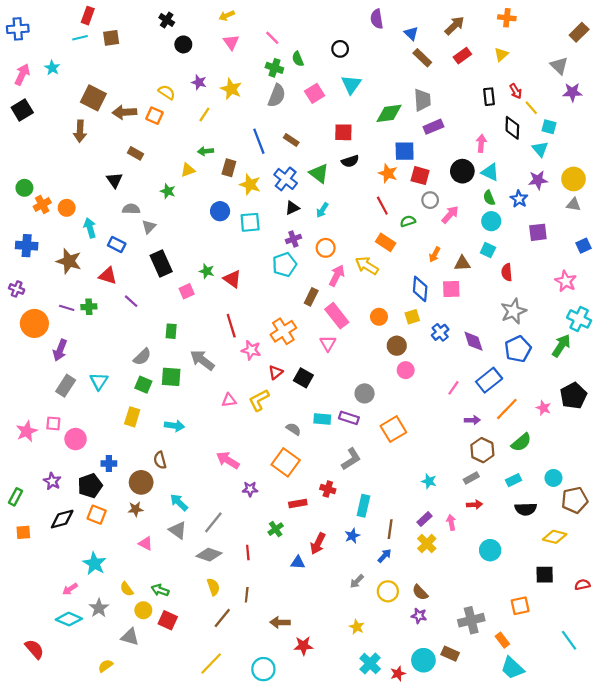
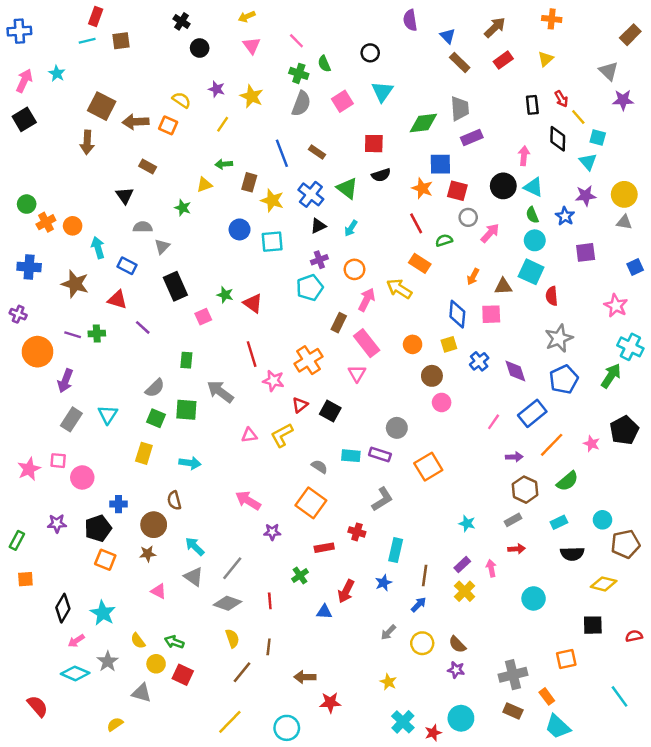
cyan square: (488, 250) -> (531, 272), size x1.5
purple star: (52, 481) -> (57, 523), turned -30
black diamond: (62, 519) -> (63, 608), moved, turned -45
brown rectangle: (450, 654) -> (513, 711), moved

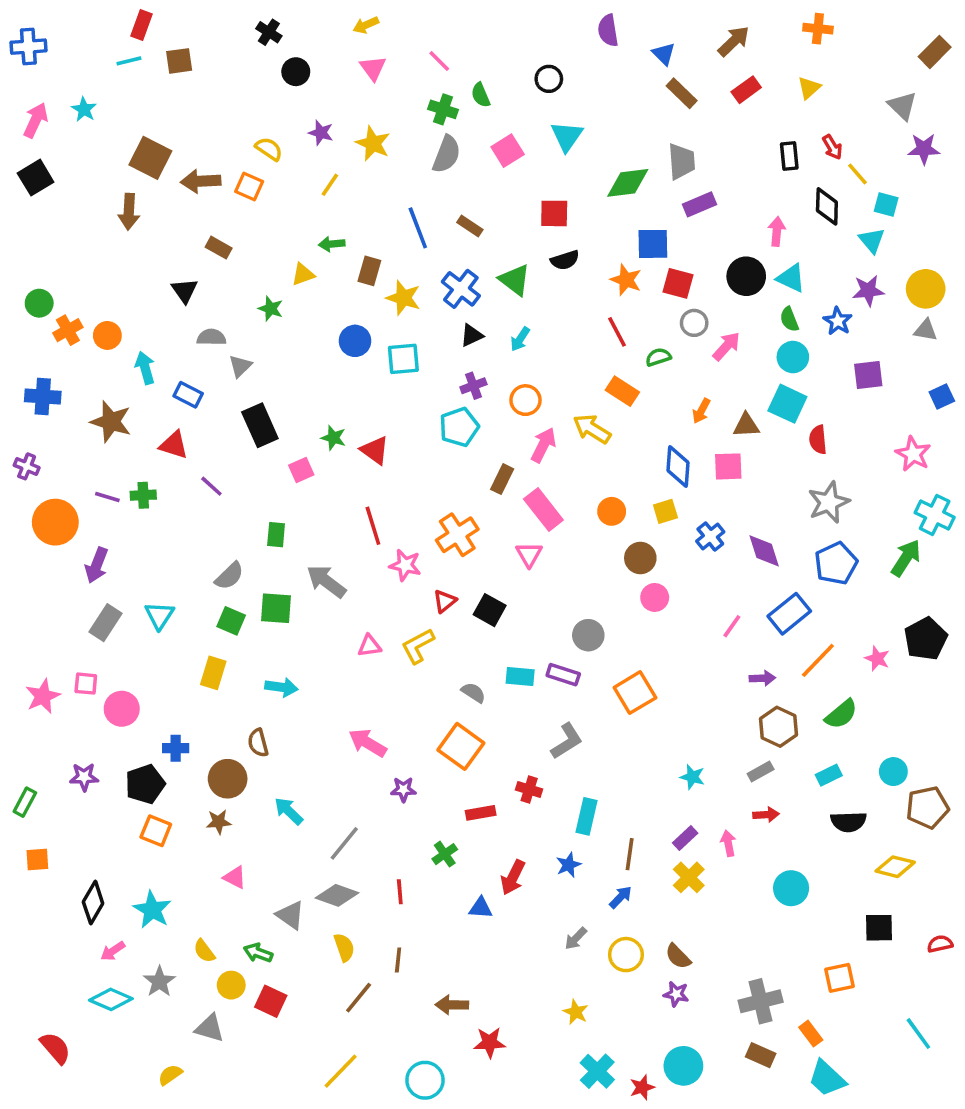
gray triangle: (194, 577) -> (290, 915), moved

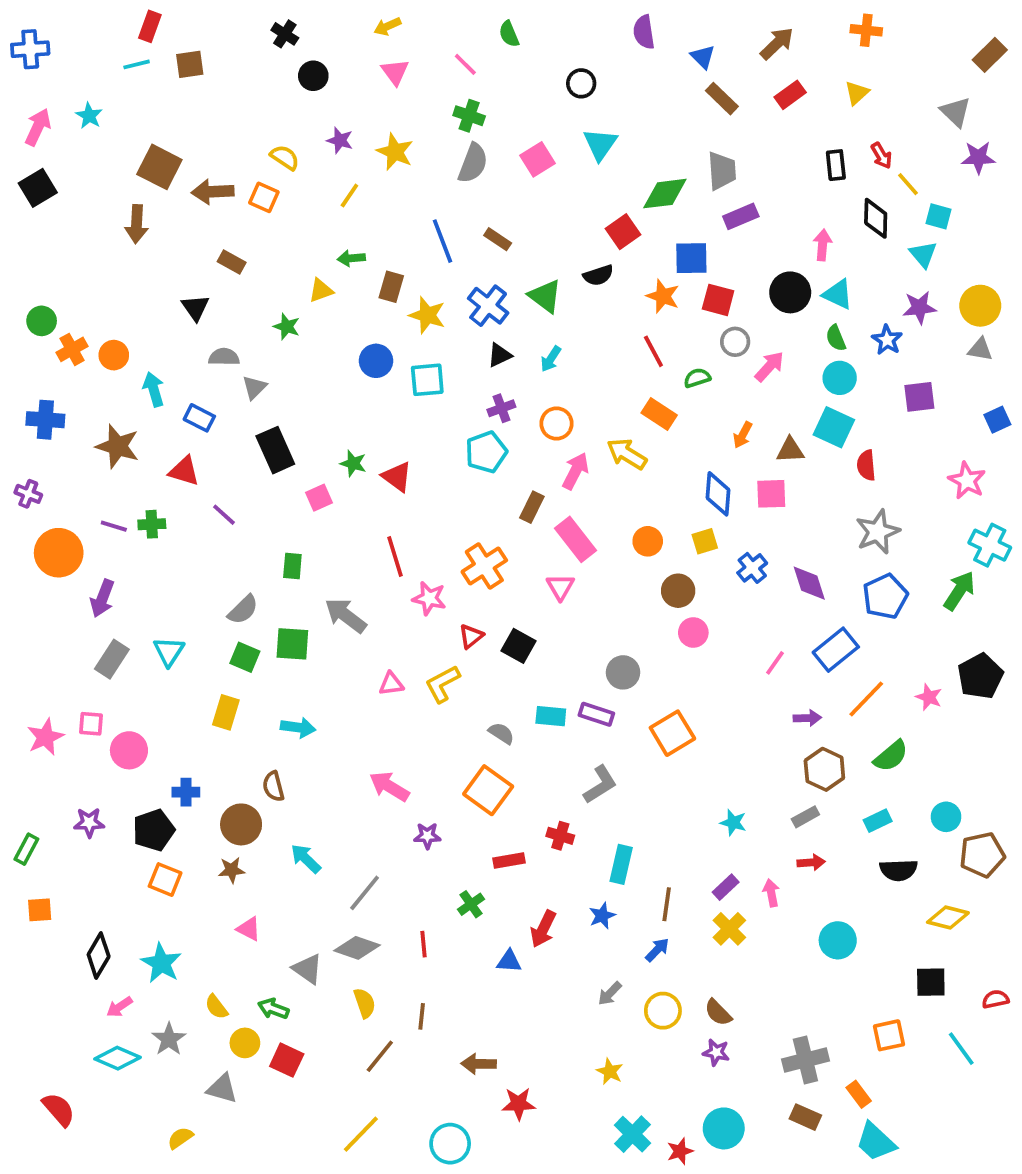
green semicircle: (481, 95) -> (509, 34), moved
red square: (554, 213) -> (623, 232), moved, turned -36
cyan line: (918, 1034) -> (961, 1049), moved

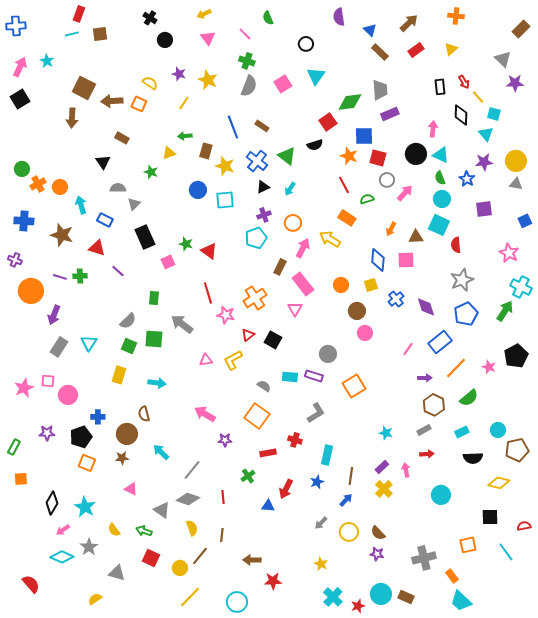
yellow circle: (245, 1043) -> (180, 568), moved
brown rectangle: (805, 1117) -> (406, 597), moved

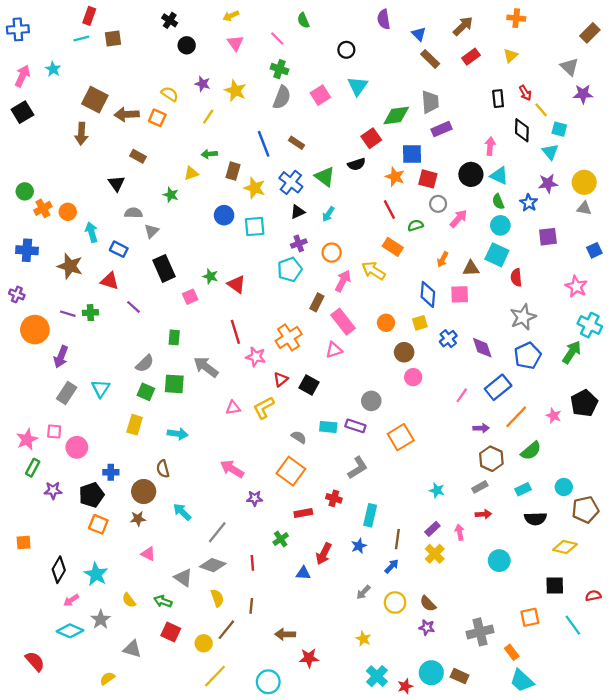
pink triangle: (295, 309) -> (334, 350), turned 42
green rectangle: (14, 447) -> (33, 468), moved

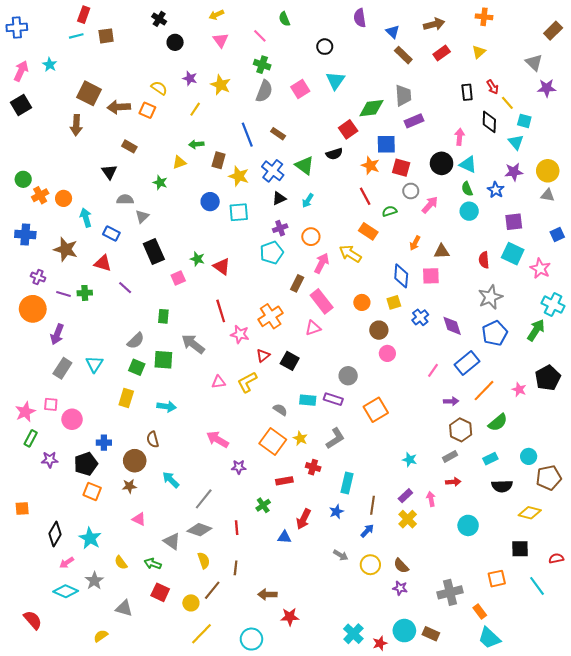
brown arrow: (463, 26) -> (434, 24), turned 30
cyan square: (497, 255) -> (513, 254), moved
purple cross: (17, 294) -> (38, 277), moved
gray arrow: (363, 592) -> (341, 555), turned -104
yellow star: (363, 639) -> (300, 438), moved

